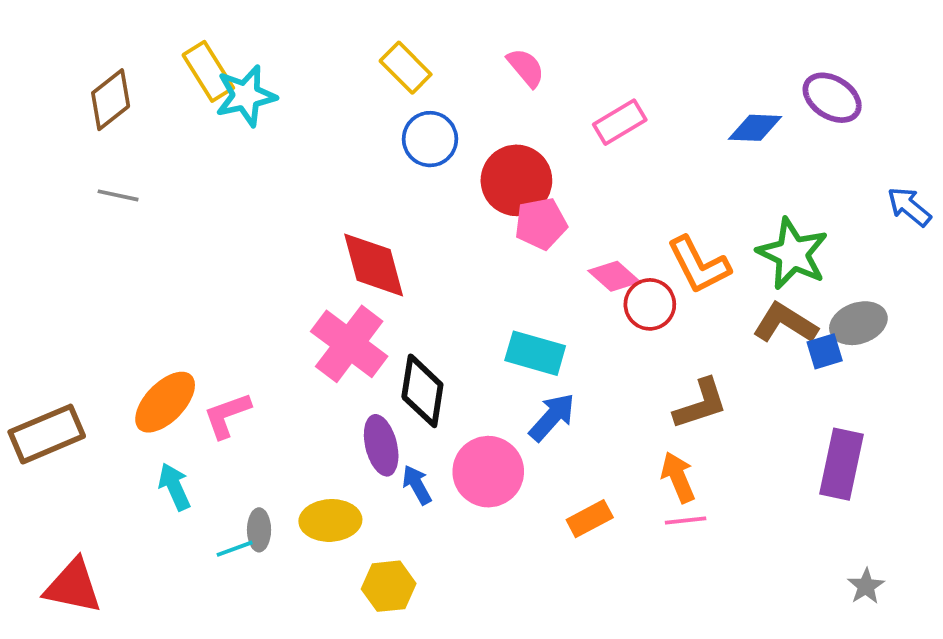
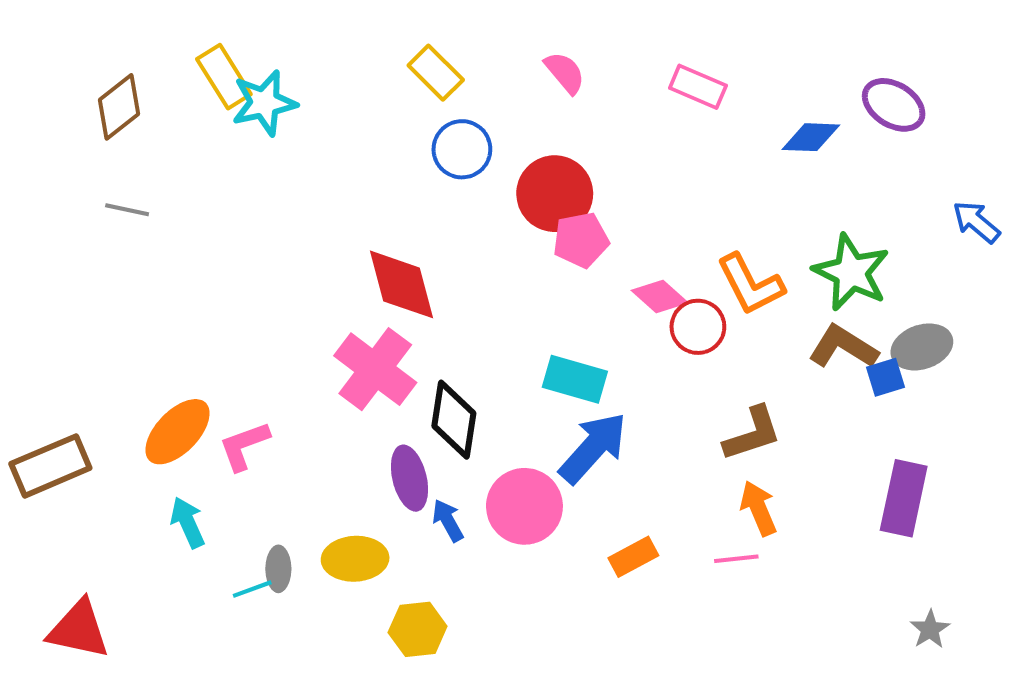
pink rectangle: (620, 122) -> (698, 87), moved, turned 54
blue arrow: (552, 417) -> (593, 448), size x1.4
orange arrow: (678, 477) -> (758, 508), moved

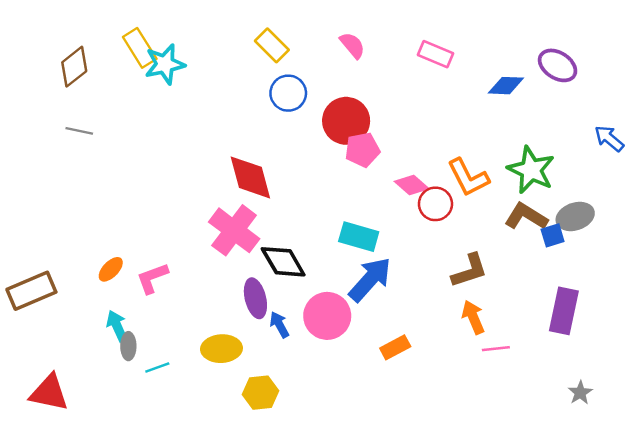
black diamond: (454, 420) -> (283, 262), turned -39
orange ellipse: (178, 432) -> (111, 269), size x0.6
pink line: (736, 559) -> (496, 349), moved
gray ellipse: (278, 569) -> (128, 346), moved

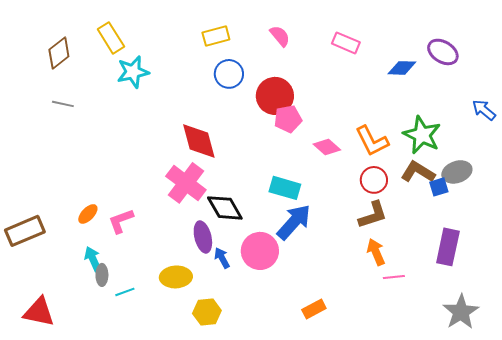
yellow rectangle: (272, 45) -> (216, 36), turned -60
cyan star: (165, 64) -> (133, 72), moved
red circle: (435, 204) -> (374, 180), moved
orange rectangle: (395, 347) -> (314, 309), moved
gray star: (580, 393) -> (461, 312), size x1.8

